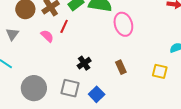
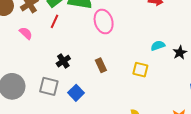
red line: (64, 26) -> (54, 21), moved

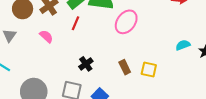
pink ellipse: (104, 21) -> (126, 22), turned 55
yellow square: (140, 70) -> (149, 70), moved

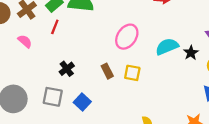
pink ellipse: (126, 22) -> (127, 37), moved
cyan semicircle: (183, 45) -> (167, 47), size x1.5

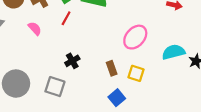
blue square: (82, 102) -> (117, 98), moved

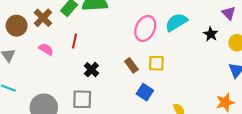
red line: (66, 18) -> (75, 41), moved
cyan semicircle: (173, 52) -> (176, 22), moved

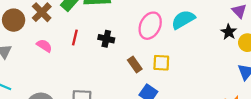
black star: (211, 34) -> (229, 32), moved
black cross: (91, 70) -> (106, 39), moved, turned -32

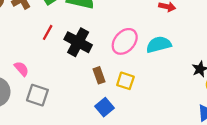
black cross: (106, 39) -> (78, 42), size x1.6
pink semicircle: (44, 46) -> (21, 69), moved

